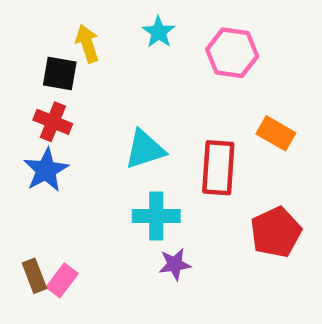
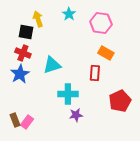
orange rectangle: (276, 133) -> (106, 53), moved
cyan triangle: (145, 149) -> (52, 65), moved
red rectangle: (218, 168) -> (95, 73), size x0.7

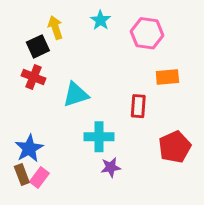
black square: (26, 32) -> (38, 46), turned -35
orange rectangle: (106, 53) -> (167, 77), moved, turned -35
blue star: (20, 74) -> (29, 148), moved

